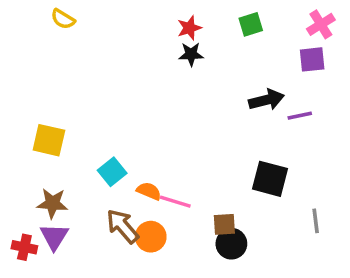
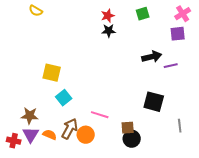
yellow square: (49, 140) -> (52, 73), moved
orange semicircle: (149, 191) -> (50, 135), moved
brown arrow: (123, 226) -> (70, 129), turned 70

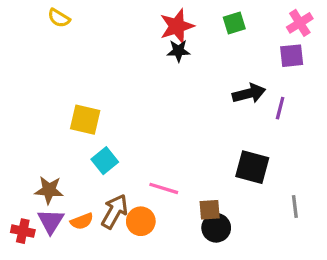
red star: (108, 16) -> (177, 26), size x1.5
purple line: (171, 66) -> (280, 108), turned -64
orange semicircle: (50, 135) -> (82, 221), turned 136

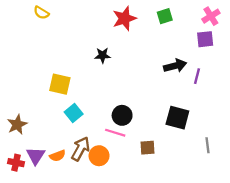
black star: (178, 51) -> (102, 55), moved
brown star: (49, 190) -> (17, 125), moved, turned -30
black circle: (216, 228) -> (122, 115), moved

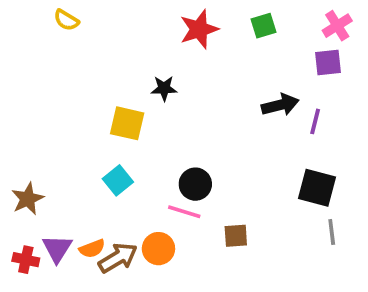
yellow square: (60, 84) -> (127, 123), moved
black square: (177, 118) -> (317, 188), moved
brown arrow: (81, 149) -> (118, 258), moved, turned 30

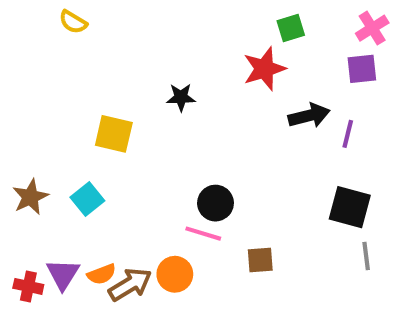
red star: (199, 29) -> (264, 69), moved
yellow square: (127, 123) -> (114, 134), moved
cyan square: (118, 180) -> (87, 199), moved
brown star: (28, 199) -> (30, 197), moved

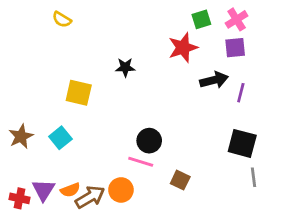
yellow semicircle: (73, 22) -> (62, 19), moved
pink cross: (372, 28) -> (237, 19), moved
purple square: (362, 69) -> (235, 48), moved
brown square: (260, 260) -> (180, 180), turned 30

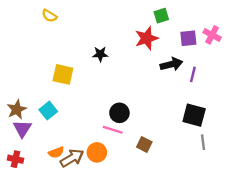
pink cross: (237, 19) -> (212, 35), moved, turned -30
purple triangle: (43, 190) -> (22, 129), moved

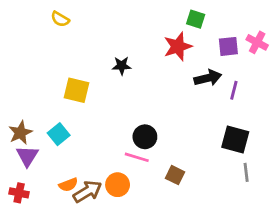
green square: (161, 16) -> (196, 19), turned 35

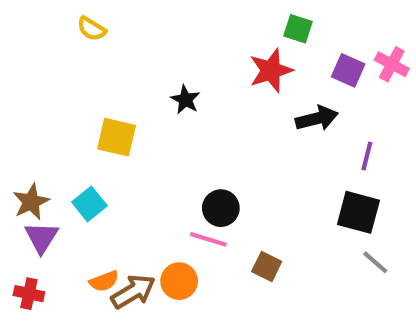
purple square: (228, 46) -> (348, 70), turned 30
black star: (122, 66) -> (185, 100), turned 30
purple line: (234, 90) -> (367, 156), moved
gray line: (246, 172) -> (375, 262), turned -42

